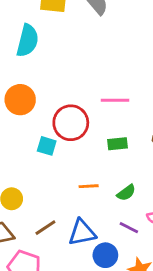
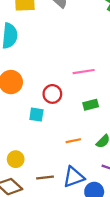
red circle: (71, 123) -> (52, 94), size x0.7
brown line: (45, 228) -> (45, 177), turned 35

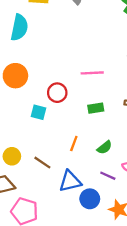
orange line: (73, 141) -> (74, 143), turned -64
brown line: (45, 177) -> (42, 163), moved, turned 35

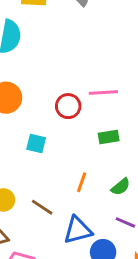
red circle: (57, 93) -> (68, 106), moved

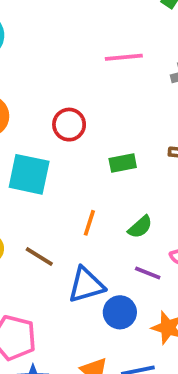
pink line: (103, 92) -> (124, 57), moved
cyan square: (36, 144) -> (29, 174), size x1.6

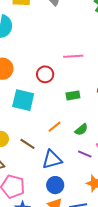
pink line: (124, 57) -> (73, 56), moved
orange line: (89, 223) -> (55, 127), turned 32
blue circle: (120, 312) -> (55, 185), moved

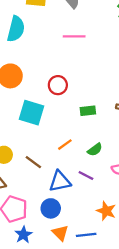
pink line: (73, 56) -> (74, 36), moved
purple line: (85, 154) -> (86, 176), moved
blue circle: (55, 185) -> (51, 208), moved

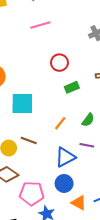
red circle: (58, 85) -> (59, 63), moved
brown line: (33, 162) -> (29, 140), moved

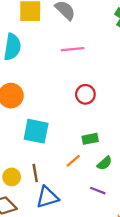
green rectangle: (72, 87) -> (90, 139), moved
brown line: (29, 140) -> (35, 173), turned 49
blue triangle: (65, 157) -> (47, 197), moved

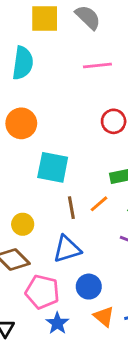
brown line: (35, 173) -> (71, 208), moved

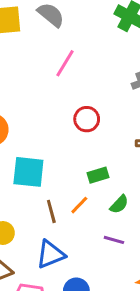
pink line: (97, 65) -> (65, 63), turned -48

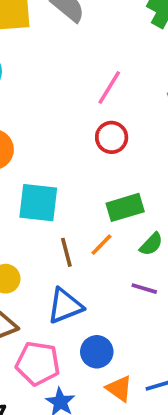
pink line: (65, 63) -> (109, 88), moved
green rectangle: (98, 175) -> (125, 207), size x1.4

